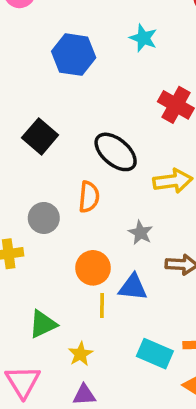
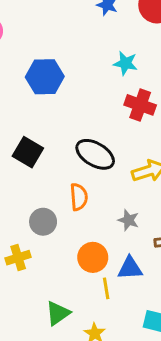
cyan star: (143, 38) -> (125, 63), moved

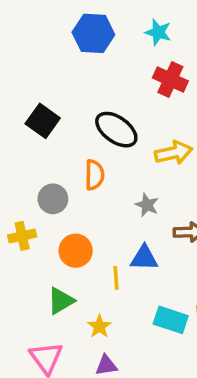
blue hexagon: (45, 77) -> (93, 33), moved
orange circle: (93, 257) -> (76, 251), moved

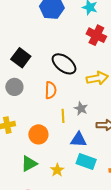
gray circle: (53, 199) -> (14, 87), moved
yellow line: (116, 278) -> (63, 116), moved
cyan rectangle: (171, 320) -> (86, 161), moved
yellow star: (99, 326) -> (57, 170), moved

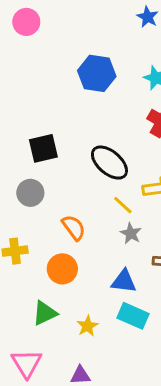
black square: (21, 58) -> (43, 148), turned 36
orange semicircle: (51, 90) -> (74, 228), moved, turned -42
yellow line: (63, 116) -> (123, 205), moved, turned -48

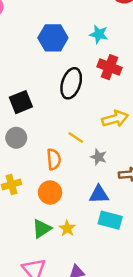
black ellipse: (109, 163) -> (71, 83), moved, turned 76
yellow line: (123, 205) -> (76, 138), moved
orange semicircle: (74, 228) -> (54, 159), turned 40
yellow star: (87, 326) -> (67, 228), moved

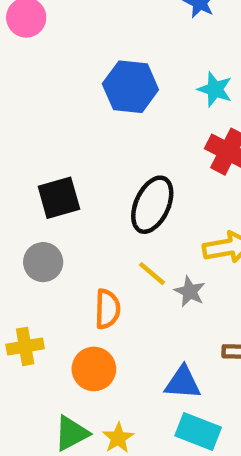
black ellipse: (71, 83) -> (152, 205), moved
gray star: (98, 157) -> (190, 292), moved

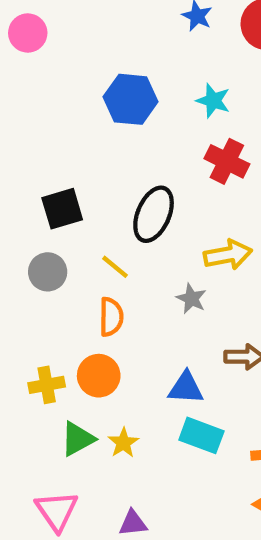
yellow line: (152, 274) -> (115, 267), moved
yellow cross: (25, 346) -> (47, 385), moved

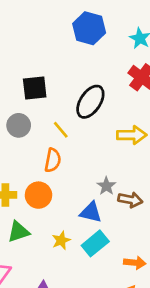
gray star: (191, 299) -> (106, 186), moved
cyan rectangle: (201, 435) -> (95, 243), turned -70
yellow star: (123, 443) -> (61, 240), moved

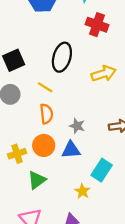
gray star: (106, 186) -> (77, 126), moved
blue triangle: (91, 212) -> (71, 150), moved
yellow star: (61, 240) -> (82, 191), moved

